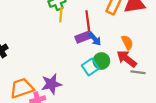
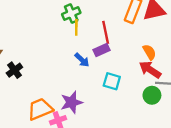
blue arrow: (95, 39) -> (82, 60), moved
green circle: (101, 61) -> (152, 95), moved
cyan square: (90, 67) -> (112, 81), turned -35

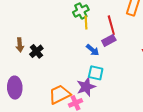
black cross: (14, 70) -> (36, 51), moved
cyan square: (112, 81) -> (96, 73), moved

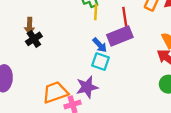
purple rectangle: (109, 40) -> (120, 36), size x1.5
brown arrow: (20, 45) -> (29, 26), moved
cyan square: (96, 73) -> (101, 62), moved

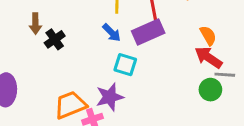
black cross: (34, 39) -> (55, 39), moved
blue arrow: (100, 45) -> (112, 33), moved

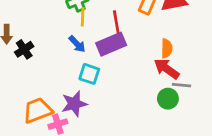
orange semicircle: (208, 36) -> (167, 48), turned 30

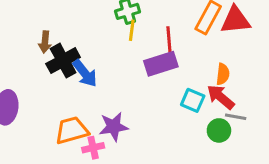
blue arrow: (77, 44) -> (85, 73), moved, size x1.4
black cross: (24, 49) -> (63, 61), size x1.5
cyan square: (89, 74) -> (193, 100), moved

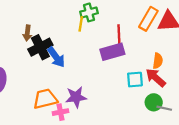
yellow line: (132, 30) -> (81, 24), moved
cyan square: (193, 100) -> (135, 80), turned -30
gray line: (236, 117) -> (164, 108), moved

